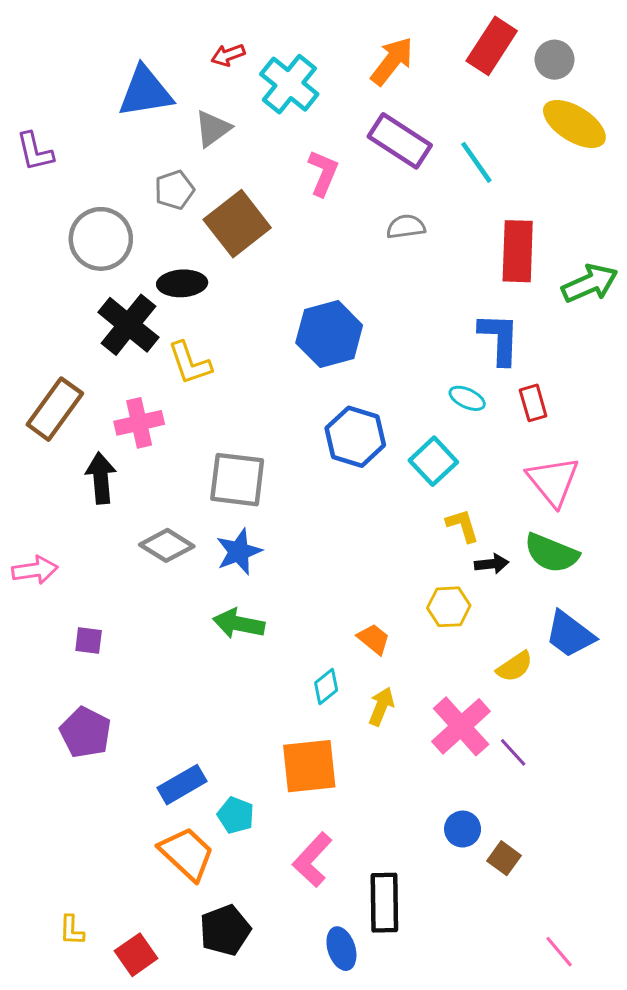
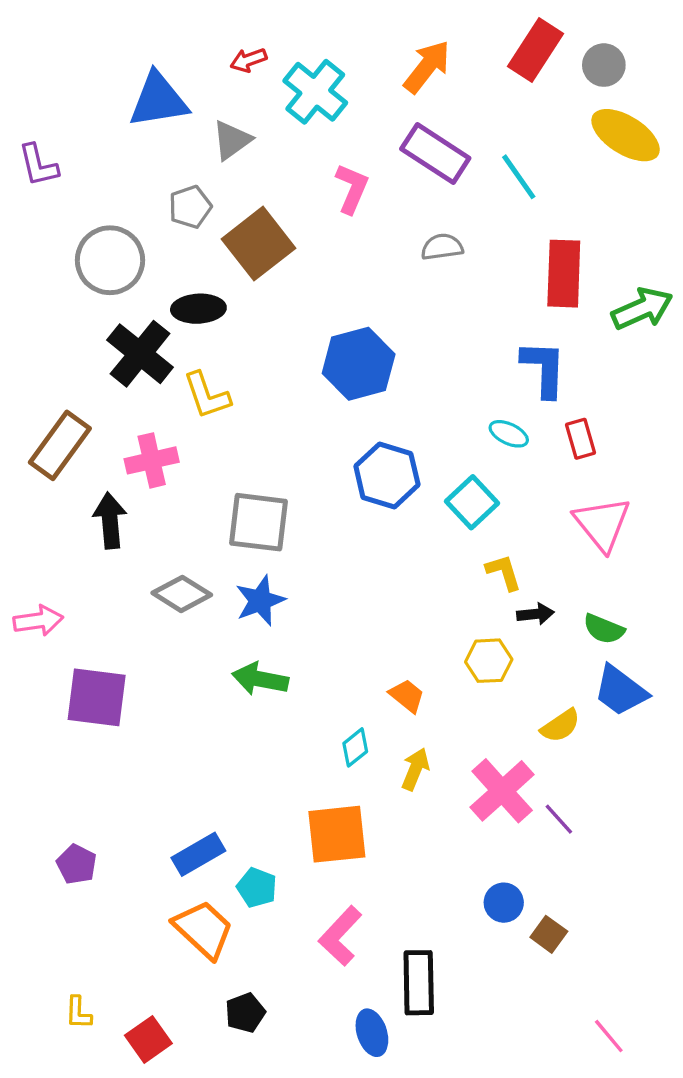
green semicircle: (551, 553) -> (604, 629), moved, size x0.7
purple square: (89, 640) -> (97, 697), size x2.0
purple pentagon: (85, 732) -> (77, 864), moved, size x0.7
black pentagon: (225, 930) -> (245, 1013), size x0.7

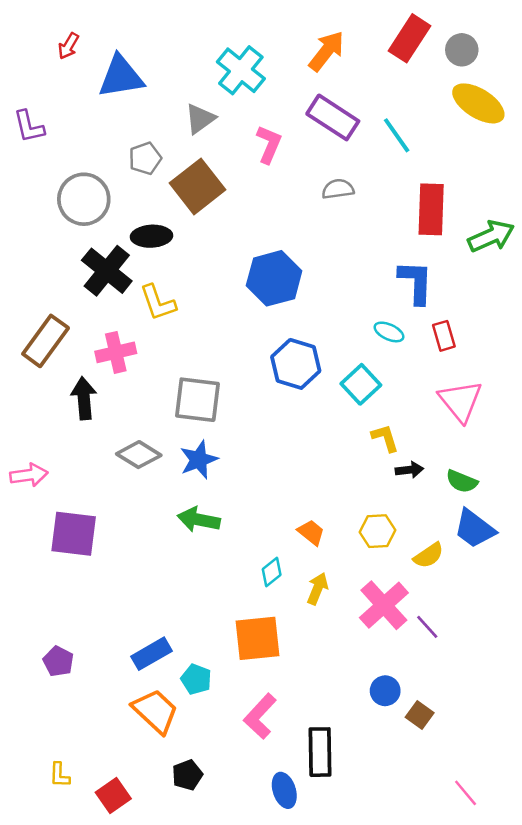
red arrow: (248, 60) -> (69, 46), moved, turned -40
gray triangle: (232, 140) -> (200, 119), moved
yellow hexagon: (489, 661) -> (377, 531), moved

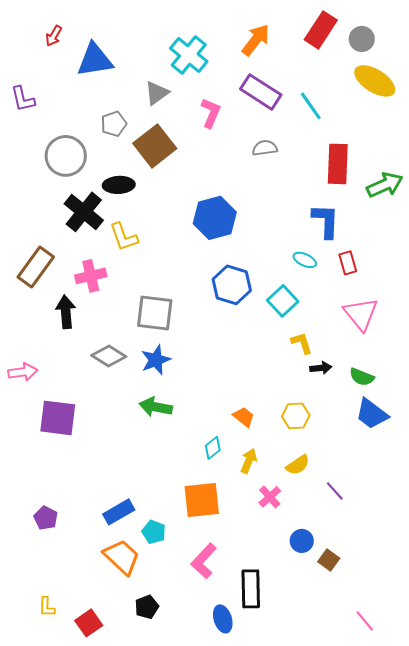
yellow semicircle: (429, 555) -> (298, 465), moved
pink cross: (384, 605) -> (270, 497), moved, size x0.6

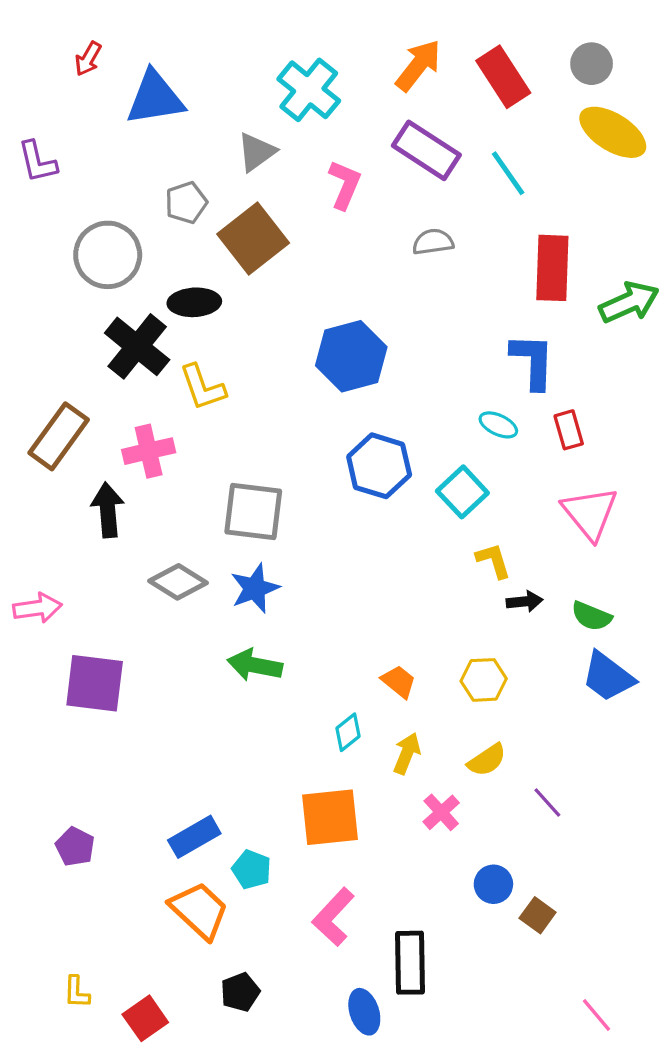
red rectangle: (321, 30) -> (503, 77), moved, turned -66

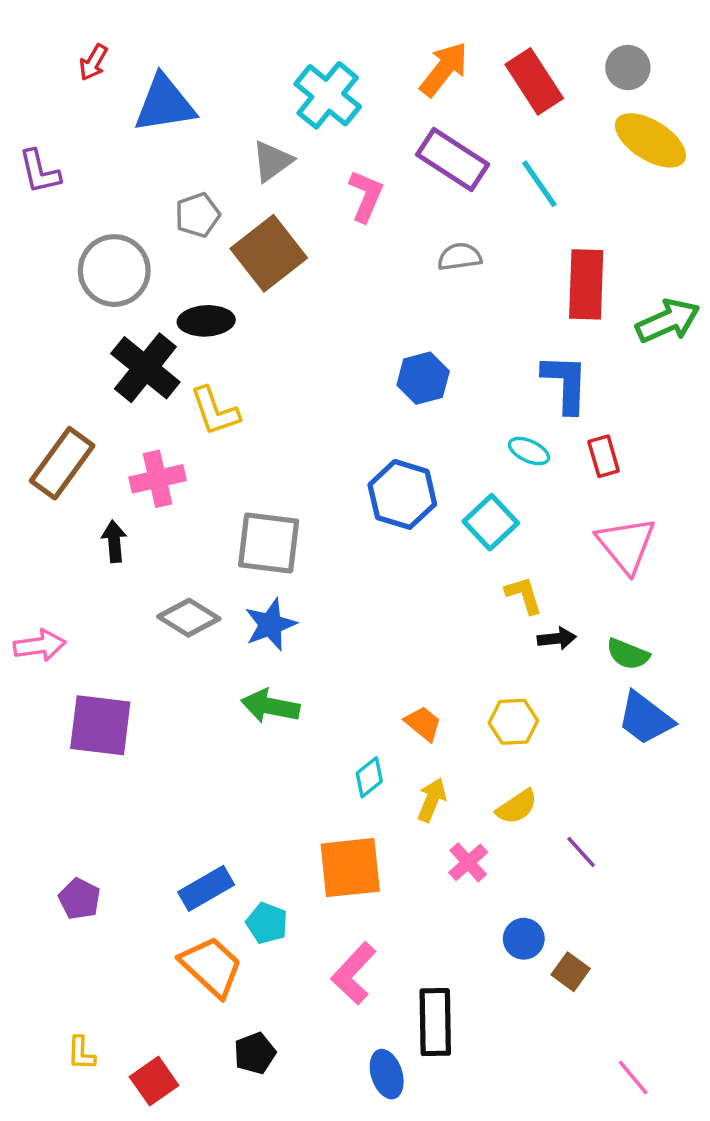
blue hexagon: (351, 356) -> (423, 378), moved, size x0.7
black arrow: (108, 510) -> (114, 541), size x0.7

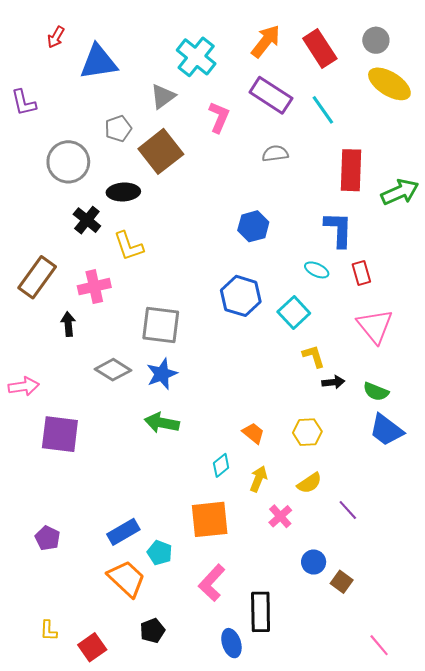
black cross: (145, 368) -> (87, 220), size x0.7

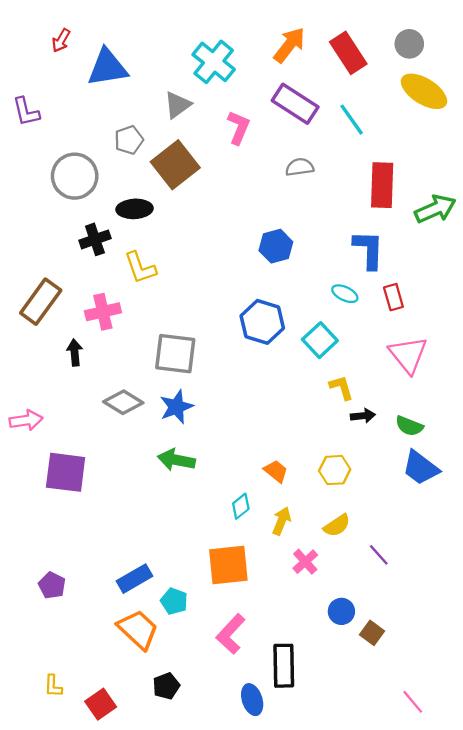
black cross: (87, 220) -> (95, 239), turned 32

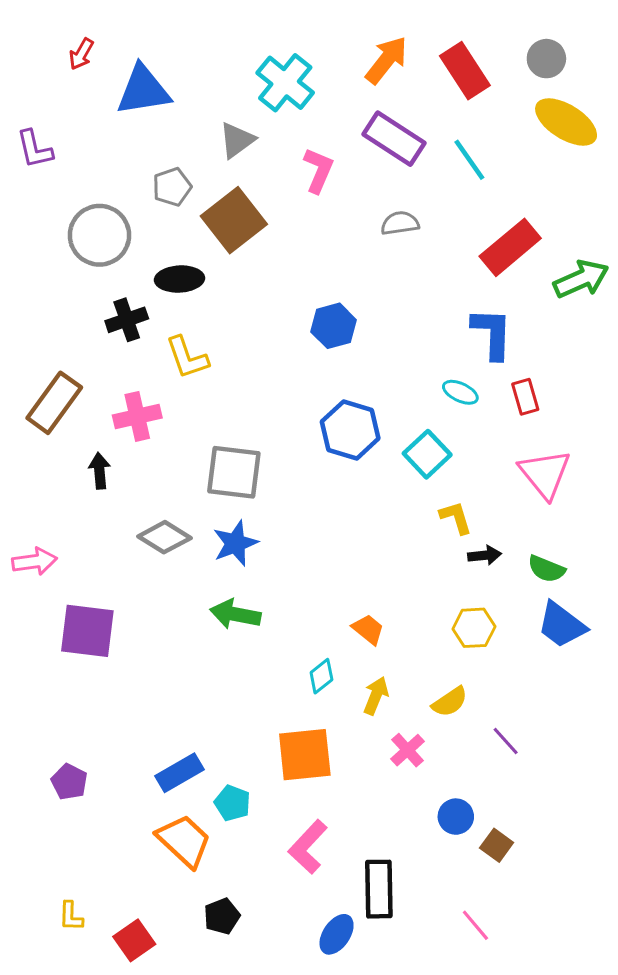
red rectangle: (382, 185) -> (510, 247), turned 48
blue hexagon: (276, 246) -> (334, 326), moved
yellow hexagon: (335, 470) -> (474, 628), moved
blue ellipse: (252, 700) -> (337, 934), turned 52
pink line: (413, 702) -> (475, 925), moved

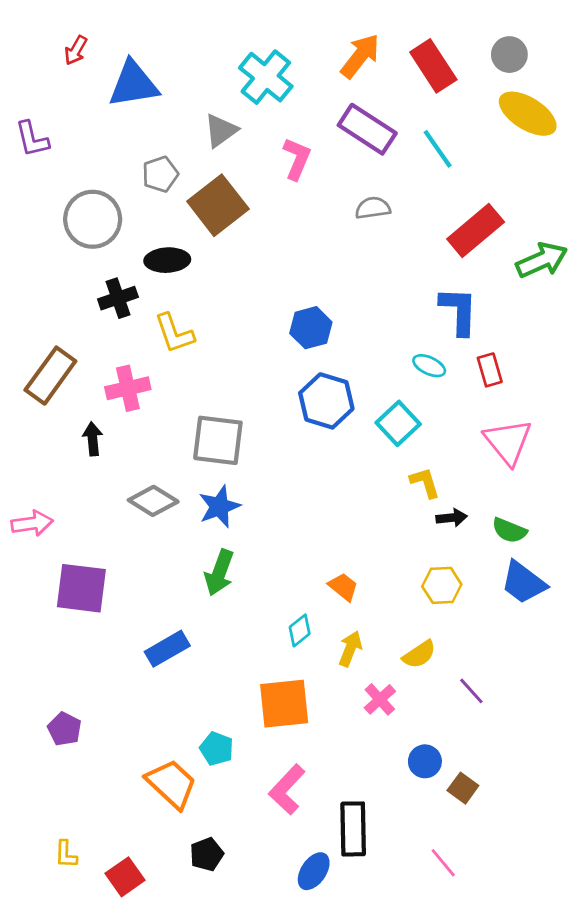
blue hexagon: (334, 326) -> (311, 328), moved
green arrow: (235, 614) -> (219, 573), turned -81
blue rectangle: (180, 773) -> (167, 649), moved

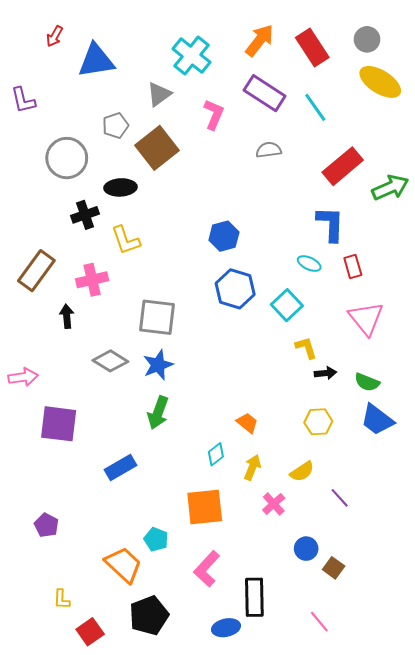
yellow L-shape: (66, 854) -> (62, 599), moved
black pentagon: (207, 854) -> (149, 616), size x1.6
blue ellipse: (314, 871) -> (226, 628), turned 44

